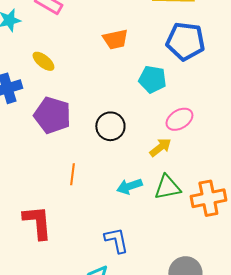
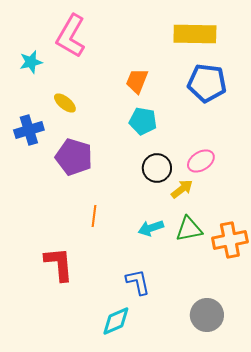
orange trapezoid: (115, 39) -> (137, 81), turned 124
cyan pentagon: (152, 79) -> (143, 121), moved
black circle: (110, 126) -> (157, 168), moved

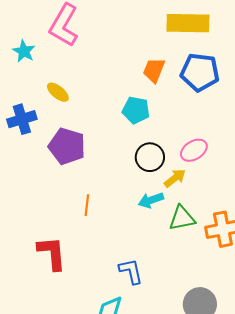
cyan star: (31, 62) -> (24, 51), turned -30
orange trapezoid: (137, 81) -> (154, 70), moved
cyan arrow: (151, 228) -> (151, 200), moved

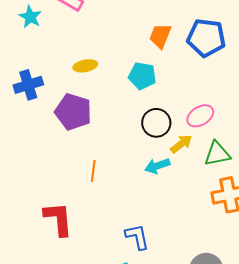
yellow ellipse: (58, 92) -> (85, 66), moved, turned -50
green triangle: (182, 218) -> (217, 154), moved

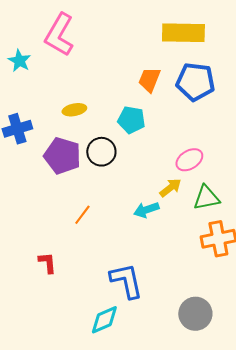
black circle: (156, 123) -> (101, 152), moved
orange line: (93, 171) -> (82, 215), turned 30
red L-shape: (58, 219) -> (47, 263), size x0.6
blue L-shape: (137, 237) -> (126, 281), size x1.4

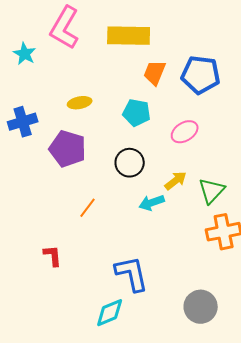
yellow rectangle: (183, 33) -> (129, 36), moved
black circle: (101, 152) -> (130, 163), moved
pink ellipse: (189, 160) -> (185, 132), moved
green triangle: (206, 198) -> (212, 191), turned -36

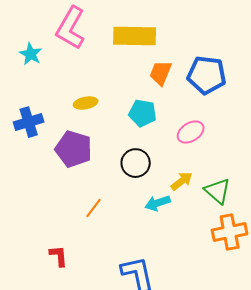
green triangle: (212, 191) -> (218, 191), turned -32

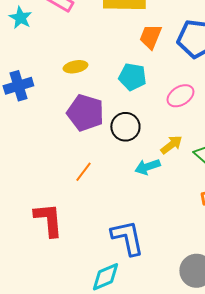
purple pentagon: (74, 149) -> (85, 113), moved
red L-shape: (59, 256) -> (48, 220), size x1.6

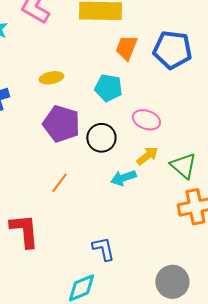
pink ellipse: (180, 96) -> (146, 120), moved, turned 52
blue L-shape: (127, 238) -> (103, 249), size x0.7

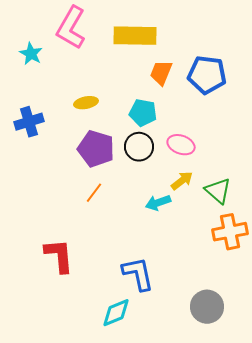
black circle: (101, 138) -> (139, 147), moved
orange line: (59, 183) -> (94, 193), moved
blue L-shape: (103, 249) -> (138, 274), size x1.4

